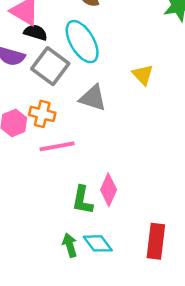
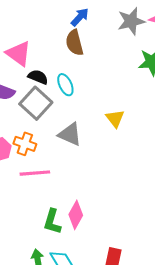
black semicircle: (36, 32) -> (38, 77), moved
cyan ellipse: (82, 42) -> (65, 85), size x0.6

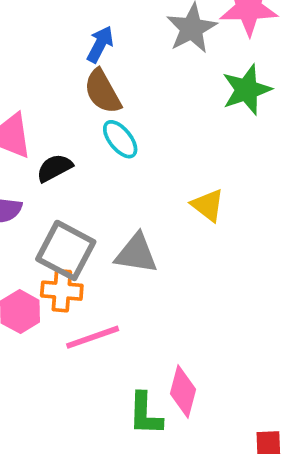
black semicircle: (38, 77) -> (54, 168), turned -36
cyan ellipse: (65, 85) -> (120, 139), moved
gray square: (36, 103) -> (66, 250), moved

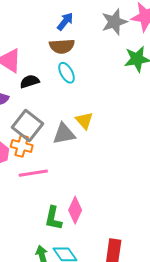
brown semicircle: (103, 91) -> (62, 46), turned -75
yellow triangle: (208, 205) -> (84, 121), moved
gray triangle: (136, 253) -> (64, 134), turned -30

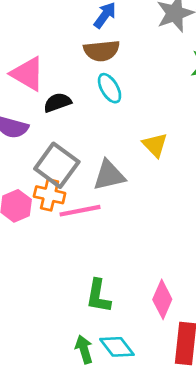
yellow triangle: (84, 121) -> (155, 145), moved
pink line: (33, 173) -> (80, 211), moved
pink diamond: (75, 210) -> (162, 299), moved

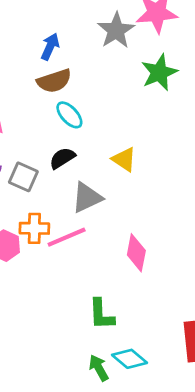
black semicircle: (57, 102) -> (62, 158), moved
gray square: (57, 165) -> (23, 177), moved, size x0.7
pink diamond: (162, 299) -> (136, 253), moved

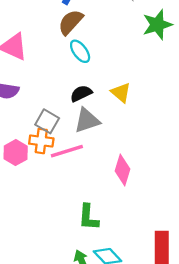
brown semicircle: (54, 81) -> (71, 22), turned 144
black semicircle: (62, 158) -> (81, 93), moved
gray square: (23, 177) -> (47, 121), moved

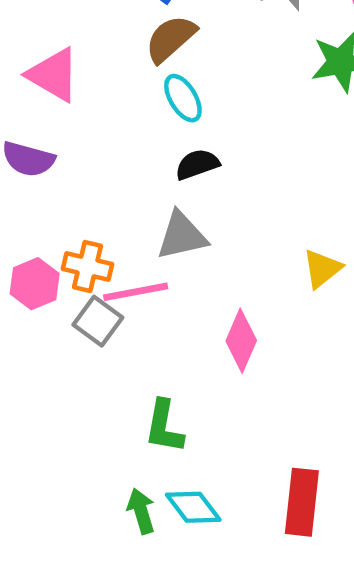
black semicircle: (81, 93) -> (197, 164), moved
yellow triangle: (121, 93) -> (322, 269), moved, turned 35
gray square: (47, 121) -> (98, 321), moved

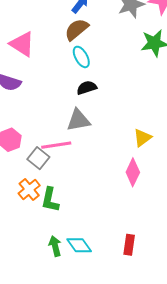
orange cross: (87, 266) -> (29, 189), moved, turned 35
pink diamond: (241, 341) -> (133, 172), moved
green L-shape: (164, 427) -> (50, 200), moved
red rectangle: (302, 502) -> (129, 245), size x0.7

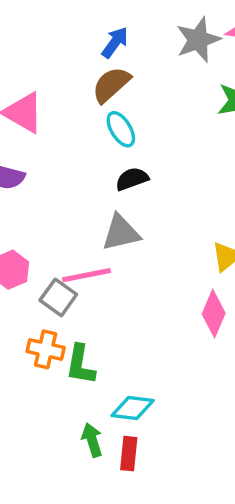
orange cross: (29, 189) -> (46, 349), turned -35
cyan diamond: (79, 245) -> (133, 408), moved, turned -45
red rectangle: (129, 245) -> (129, 454), moved

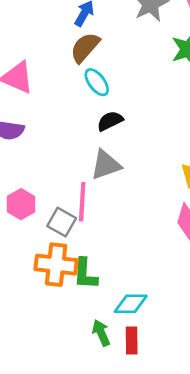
pink line: (87, 275) -> (82, 202), turned -69
orange cross: (46, 349) -> (56, 265), size x1.4

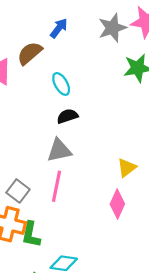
brown semicircle: (85, 47) -> (30, 53), moved
pink line: (82, 202) -> (57, 186), moved

